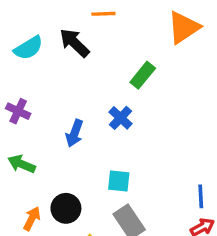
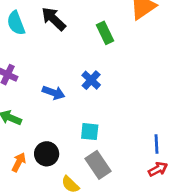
cyan semicircle: (28, 48) -> (16, 23), turned 100
green rectangle: (143, 75) -> (105, 33), moved, turned -65
blue arrow: (74, 133) -> (54, 93), turned -90

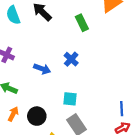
orange arrow: (19, 162) -> (13, 114), moved

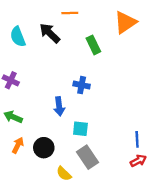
blue cross: (71, 59) -> (82, 85), turned -32
blue arrow: (42, 69) -> (59, 106), moved, turned 63

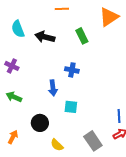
black arrow: (50, 33) -> (45, 37), moved, turned -30
orange arrow: (18, 145) -> (13, 137), moved
gray rectangle: (87, 157) -> (93, 141), moved

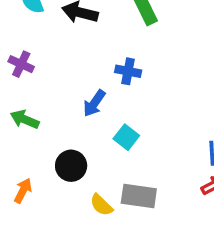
blue arrow: (53, 88) -> (94, 103), turned 42
cyan square: (71, 107) -> (126, 137), turned 32
gray rectangle: (93, 141) -> (139, 196), moved, turned -48

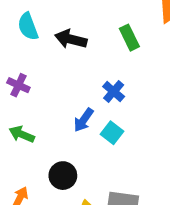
blue cross: (128, 71) -> (114, 91), turned 30
cyan square: (126, 137) -> (112, 133), moved

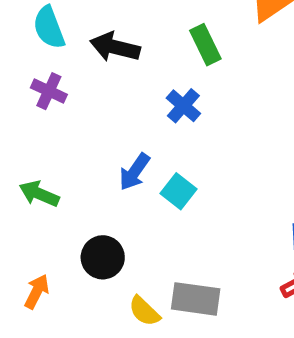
purple cross: (18, 85) -> (49, 91), moved
blue cross: (114, 91) -> (183, 106), moved

